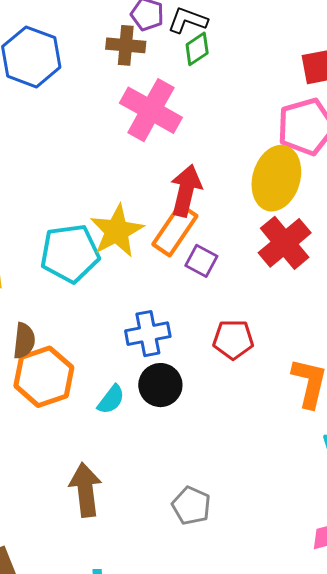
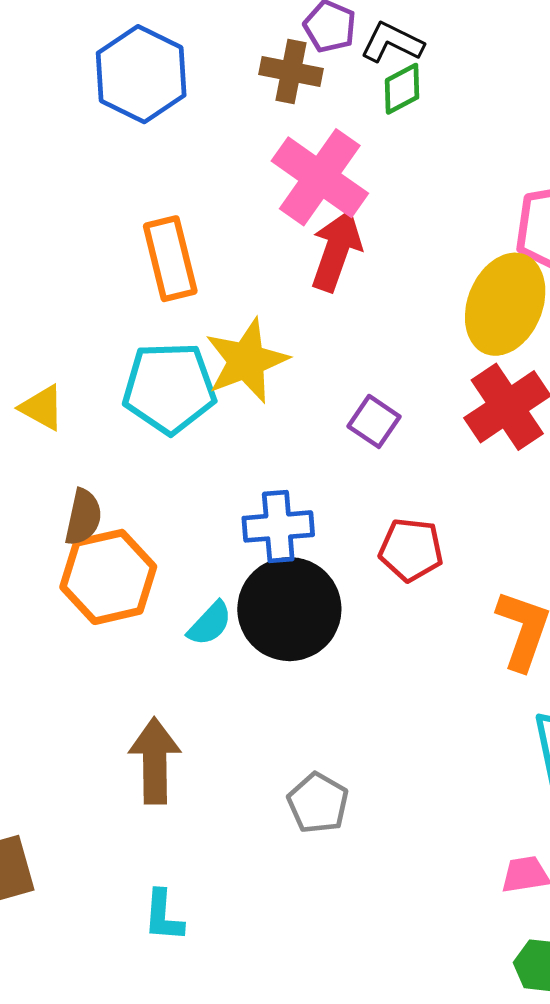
red arrow: (186, 191) -> (336, 251), moved
orange rectangle: (175, 230) -> (170, 259), moved, turned -54
black circle: (160, 385) -> (289, 609), size x1.5

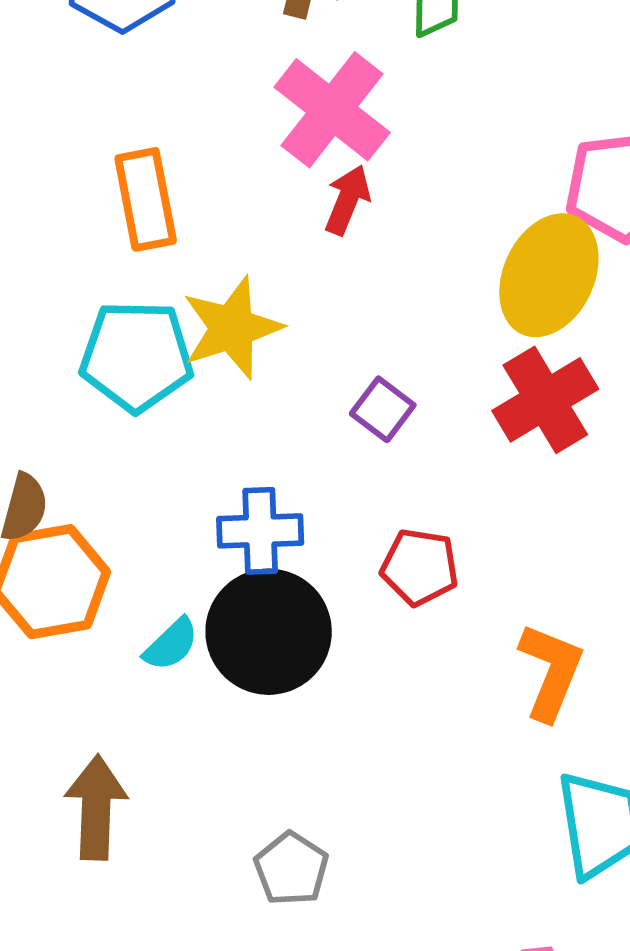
red arrow: (336, 251) -> (347, 200), size x0.7

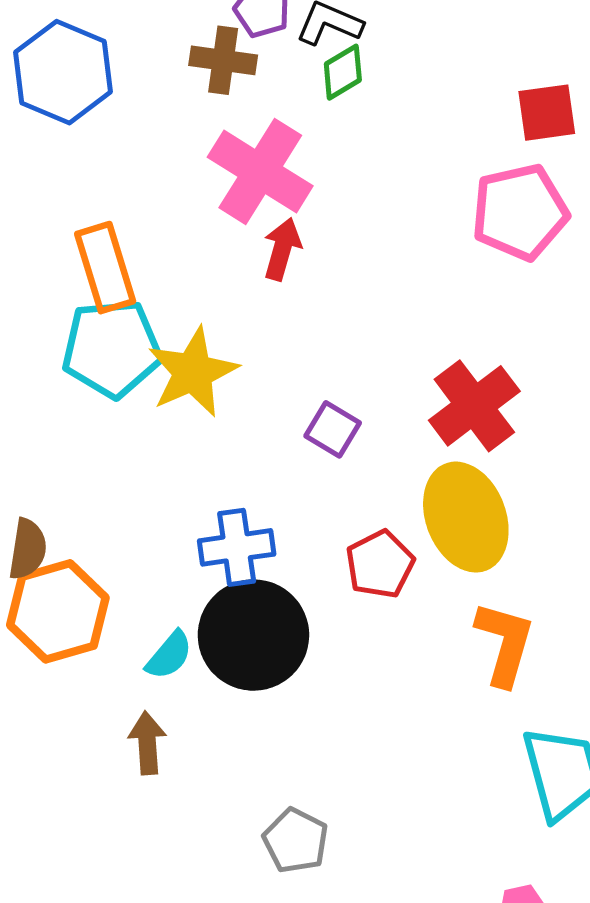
yellow ellipse: (549, 275) -> (466, 517), moved, turned -40
cyan pentagon: (137, 356) -> (112, 348), moved
red pentagon: (420, 567) -> (380, 564), turned -30
brown arrow: (96, 807) -> (147, 743), moved, size x0.7

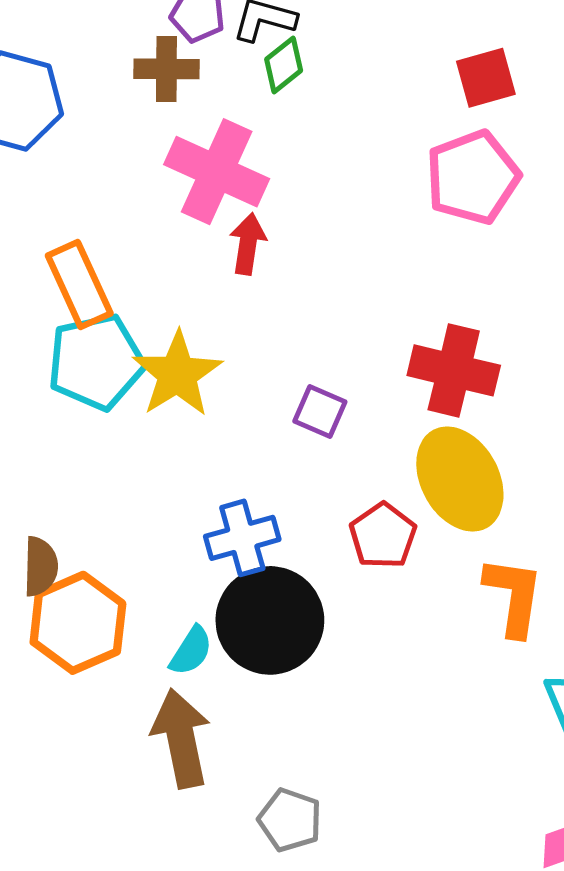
red cross: (474, 406) -> (454, 370), turned -32
brown arrow: (147, 743) -> (181, 738), size x1.6
gray pentagon: (296, 841) -> (290, 820), moved

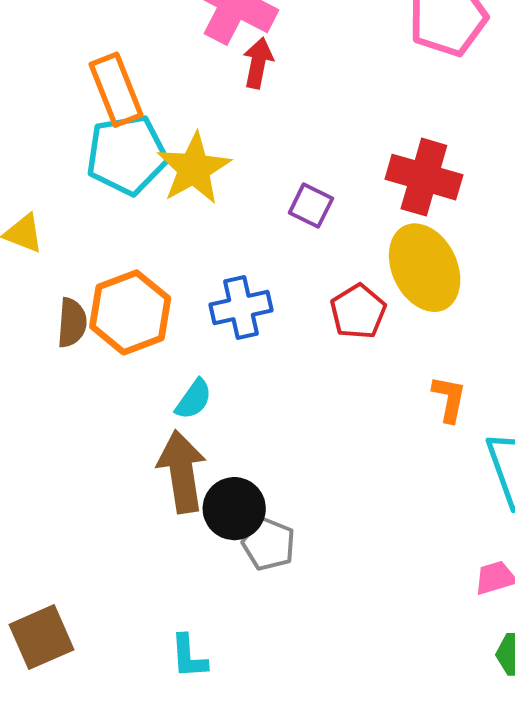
orange L-shape: (514, 596) -> (449, 399), moved, size x0.7
black circle: (270, 620) -> (234, 509), moved, size x0.7
orange hexagon: (78, 623) -> (130, 312), moved

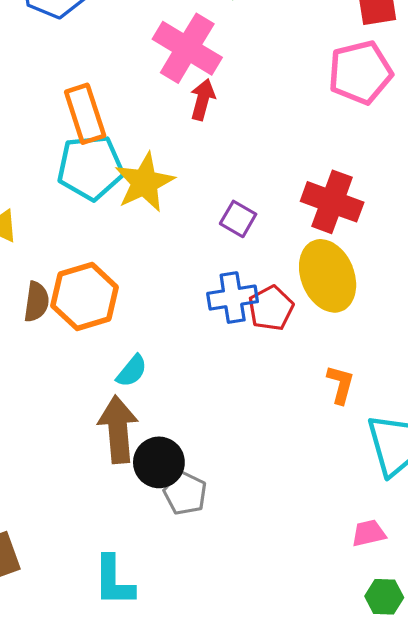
blue cross: (241, 307) -> (233, 298), moved
cyan L-shape: (189, 657) -> (114, 581), size x1.4

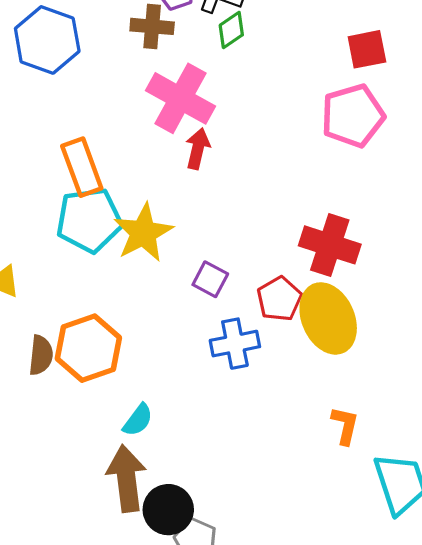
purple square: (238, 219) -> (210, 279), moved
red pentagon: (271, 308) -> (279, 299), moved

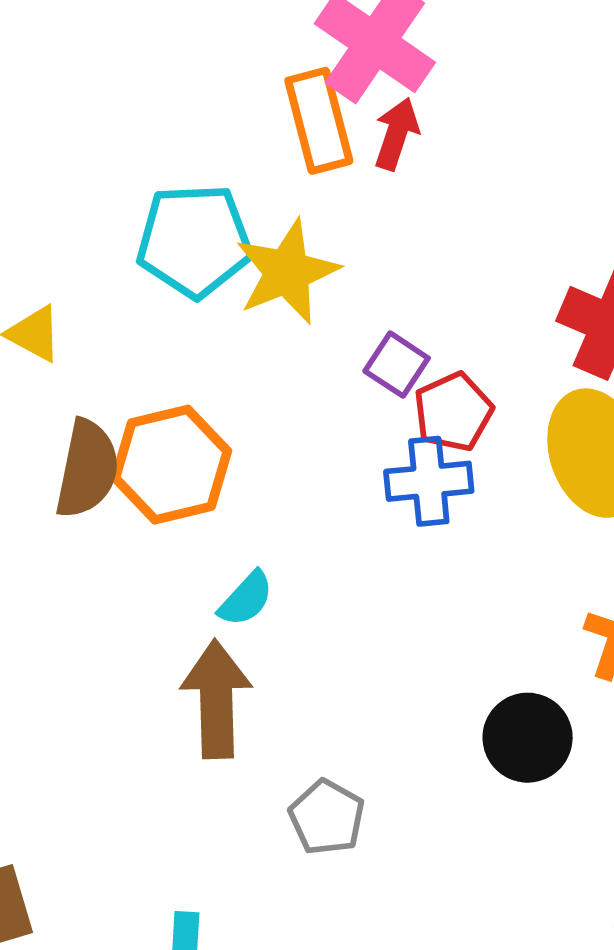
orange rectangle: (82, 167) -> (319, 121), moved
red pentagon: (279, 299) -> (453, 412), moved
brown semicircle: (41, 355) -> (87, 469), size x1.4
black circle: (168, 510) -> (528, 738), moved

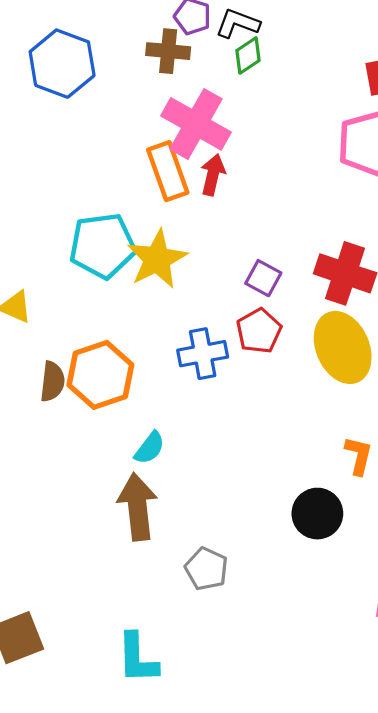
purple square: (397, 365) -> (263, 278), moved
brown semicircle: (87, 469) -> (52, 381), size x0.7
blue cross: (429, 481) -> (203, 354), moved

